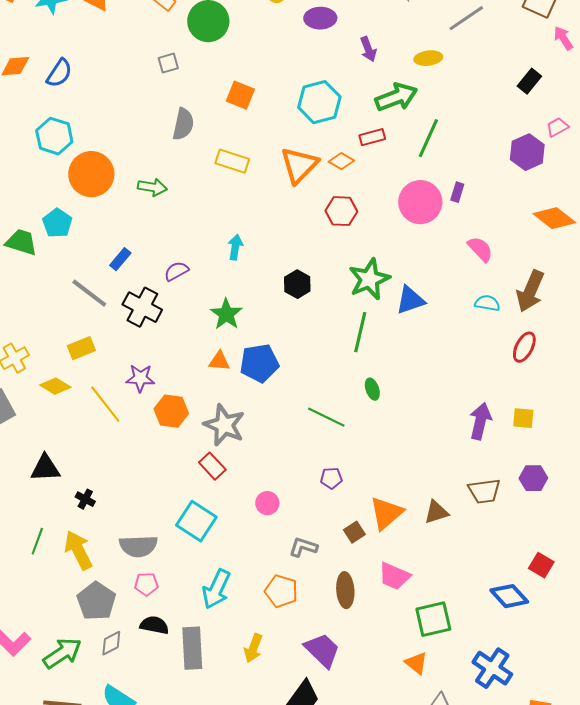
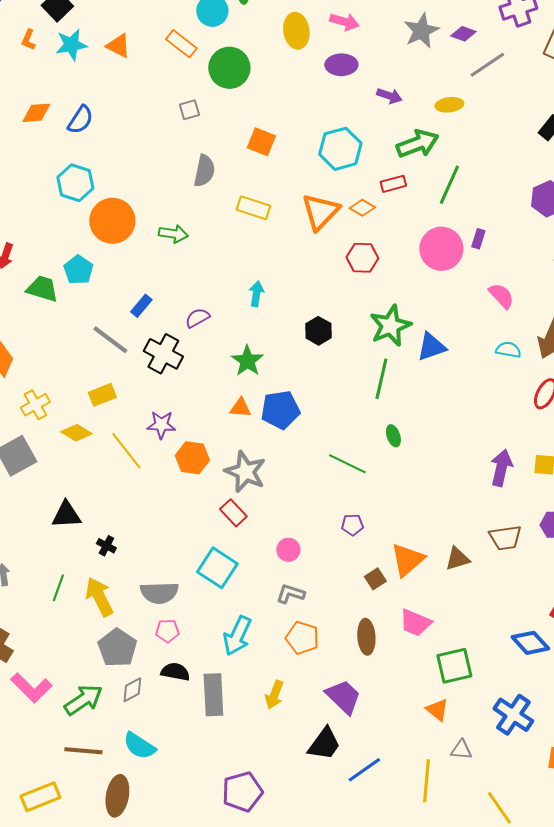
purple arrow: (368, 49) -> (389, 96), turned -50
gray L-shape: (303, 547) -> (290, 594), moved

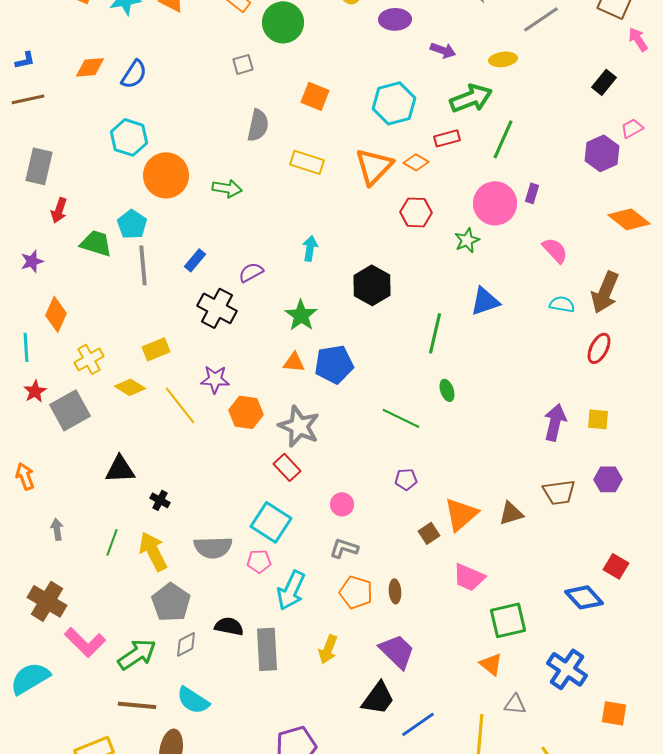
green star: (390, 326) -> (467, 240), moved, size x0.6
black hexagon: (318, 331) -> (372, 285), size x1.4
gray line: (110, 340) -> (143, 265), moved, turned 48
pink pentagon: (167, 631) -> (259, 561), moved
brown ellipse: (366, 637) -> (395, 591), moved, size x0.7

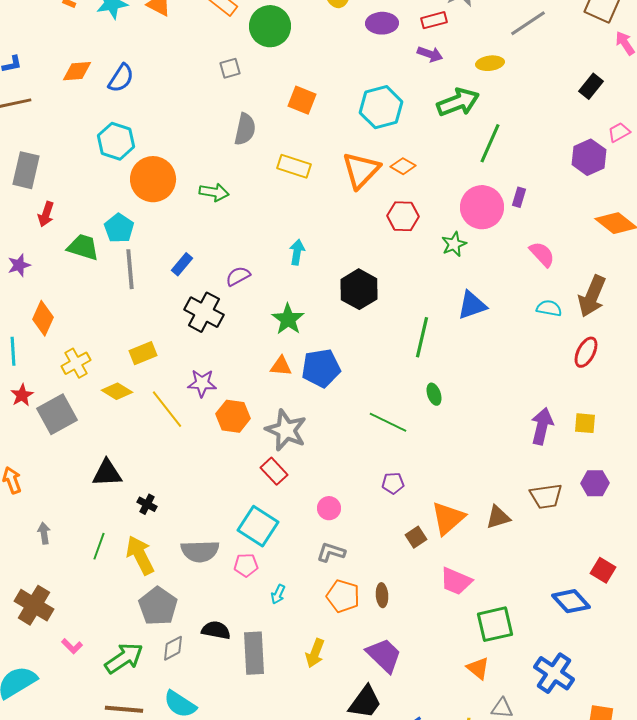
red rectangle: (447, 138) -> (434, 20), moved
cyan arrow: (291, 590) -> (278, 594), size x0.5
pink L-shape: (85, 642) -> (72, 646), size x0.5

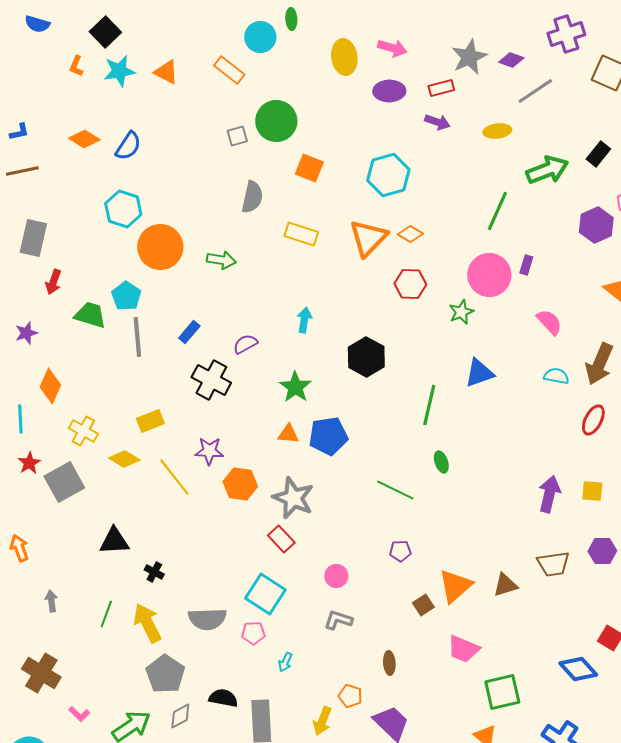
green circle: (270, 26) -> (276, 121), moved
orange diamond: (77, 71) -> (84, 139), turned 36
green arrow: (458, 102) -> (547, 170), moved
yellow cross: (76, 363) -> (83, 431), turned -32
orange pentagon: (343, 596) -> (350, 696), moved, size x0.7

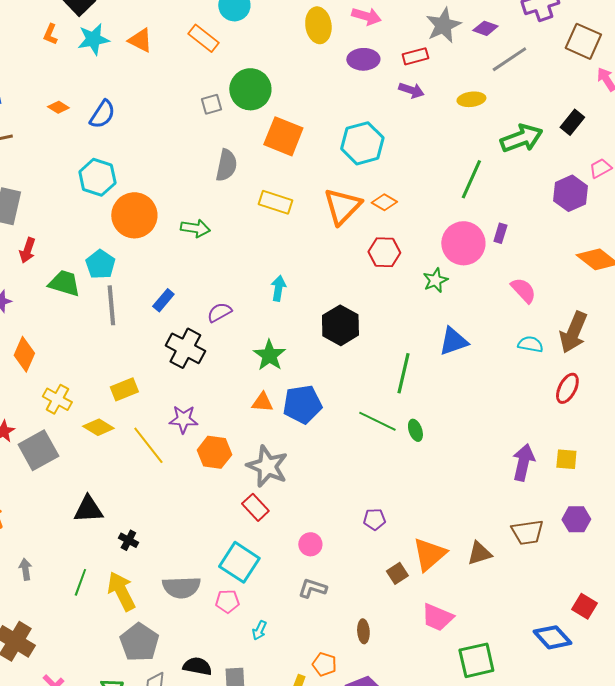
orange diamond: (84, 139) -> (58, 107), size x0.7
orange square: (309, 168) -> (283, 136), size x1.4
green line: (395, 490) -> (377, 421), moved

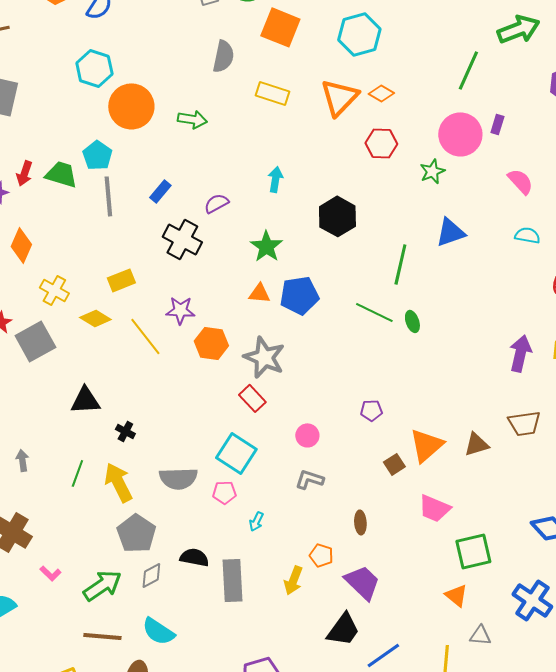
red arrow: (27, 250) -> (24, 173), moved

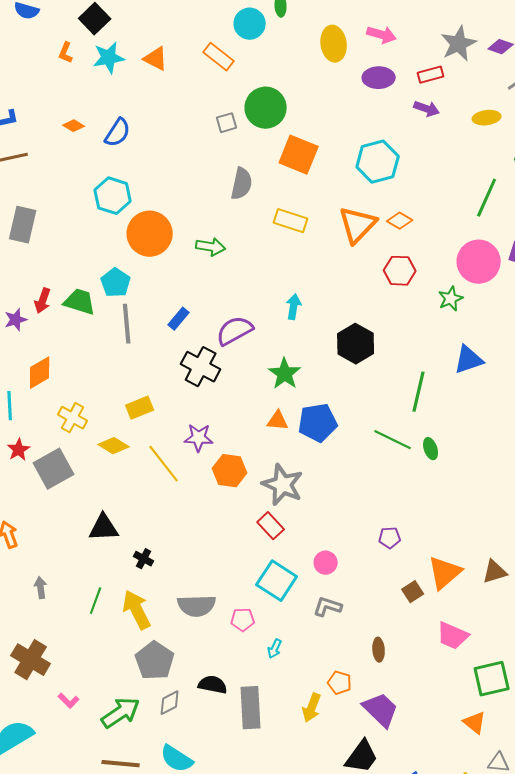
purple semicircle: (216, 203) -> (235, 331), size x1.5
orange diamond: (21, 245) -> (40, 373), turned 36
cyan square: (236, 453) -> (277, 581), moved

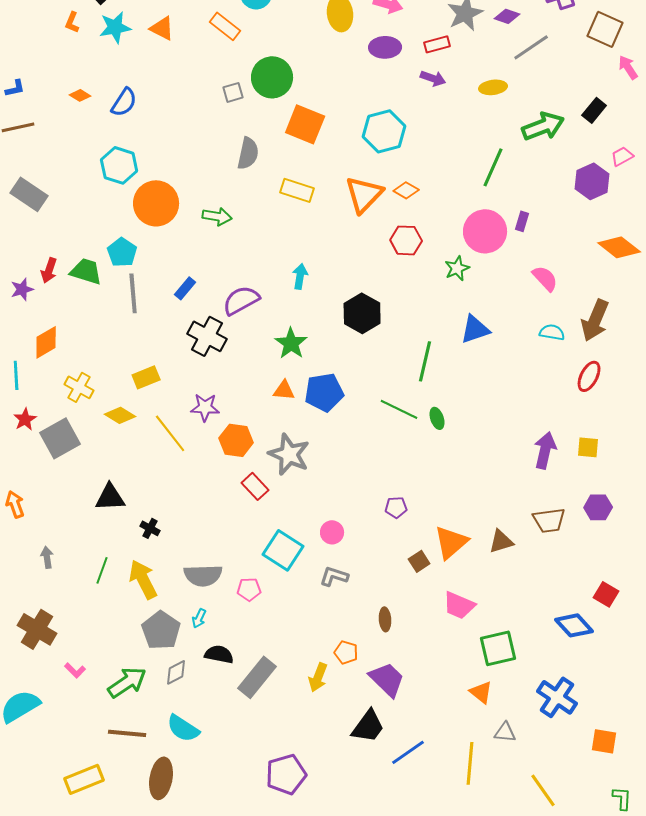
gray rectangle: (23, 225) -> (29, 194), turned -69
red rectangle: (271, 526) -> (255, 486), moved
cyan arrow: (275, 649) -> (199, 618), moved
gray rectangle: (251, 708) -> (257, 677), turned 42

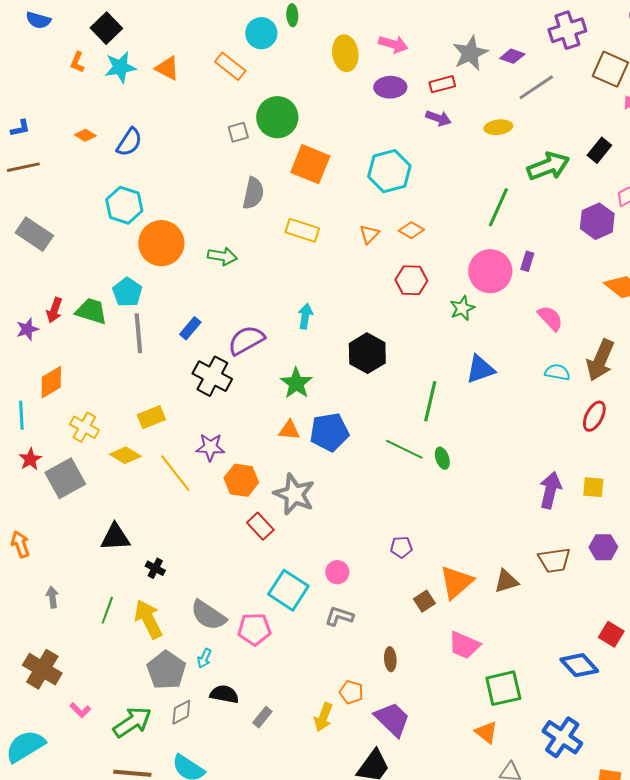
orange triangle: (364, 194) -> (369, 234), size x0.5
gray semicircle: (203, 575) -> (208, 615), turned 36
pink pentagon: (249, 589) -> (254, 629), size x1.4
gray rectangle: (257, 677) -> (262, 717), size x0.5

